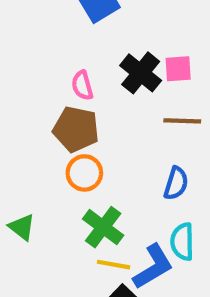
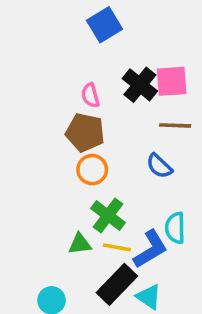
pink square: (178, 69) -> (172, 81), size x1.4
blue semicircle: (176, 183) -> (159, 166), moved, turned 116
green triangle: (22, 227) -> (80, 244), moved, turned -45

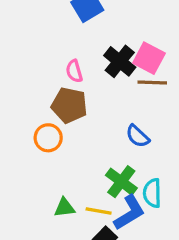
pink square: (172, 81) -> (149, 58), turned 32
brown line: (175, 125) -> (152, 82), moved
orange circle: (92, 170) -> (48, 138), moved
green cross: (108, 216) -> (121, 182), moved

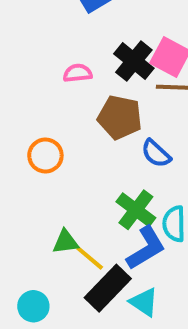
pink semicircle: (74, 71) -> (78, 73), turned 100
brown pentagon: (69, 105) -> (120, 117), moved
yellow line: (99, 211) -> (90, 258), moved, turned 30

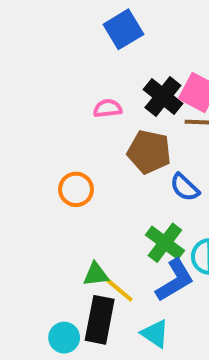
black rectangle: (108, 288) -> (100, 320), moved, turned -33
cyan triangle: (144, 302) -> (155, 334), moved

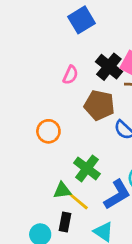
pink semicircle: (108, 108) -> (70, 75), turned 120
green cross: (165, 243) -> (87, 168), moved
black rectangle: (100, 320) -> (65, 222), size x0.6

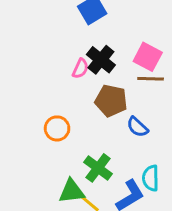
black cross: (109, 67) -> (101, 60), moved
green triangle: (62, 190) -> (72, 191), size x1.4

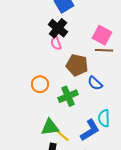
black cross: (101, 60) -> (58, 28), moved
pink semicircle: (80, 69) -> (56, 43), turned 136
green cross: (98, 168) -> (68, 96), moved, turned 30

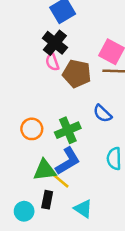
brown pentagon: (77, 65) -> (77, 74), moved
orange circle: (40, 84) -> (32, 129), moved
blue L-shape: (90, 130) -> (68, 161), moved

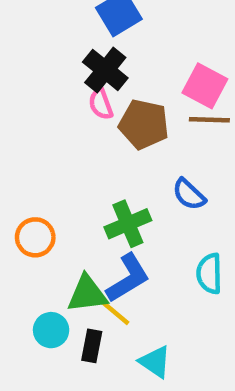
orange circle: (32, 129) -> (35, 237), moved
cyan circle: (24, 211) -> (51, 330), moved

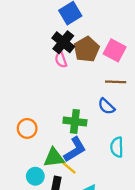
brown line: (209, 120) -> (116, 82), moved
brown pentagon: (144, 124) -> (87, 49), moved, turned 30
green cross: (128, 224) -> (75, 121), turned 30

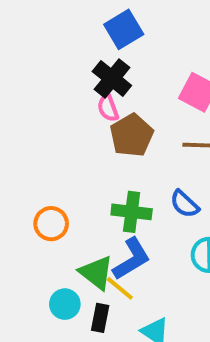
brown pentagon: (87, 49) -> (132, 135), moved
blue semicircle: (106, 106) -> (185, 204), moved
green triangle: (54, 158) -> (96, 273), turned 45

